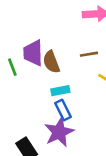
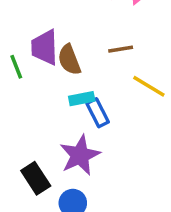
blue rectangle: (63, 110) -> (98, 113), moved

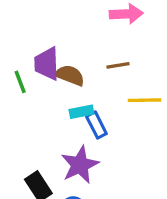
brown semicircle: (69, 60) -> (70, 75), turned 132
yellow line: (149, 86) -> (145, 100), turned -32

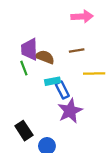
green line: (20, 82) -> (24, 68), moved
purple star: (80, 165) -> (70, 111), moved

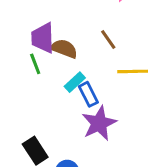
brown line: (77, 50) -> (108, 40), turned 64
cyan rectangle: (52, 81) -> (75, 82), turned -32

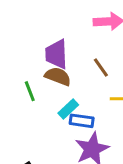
purple trapezoid: (43, 38) -> (56, 54), moved
blue rectangle: (88, 94) -> (82, 121), turned -55

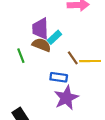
brown line: (101, 67) -> (73, 58), moved
cyan rectangle: (68, 109) -> (54, 37), moved

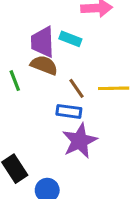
cyan rectangle: (54, 37) -> (70, 39), moved, turned 64
brown line: (73, 58) -> (77, 88), moved

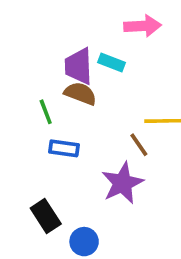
brown line: (77, 88) -> (139, 145), moved
blue rectangle: (69, 111) -> (64, 148), moved

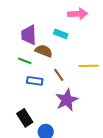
purple trapezoid: (79, 66) -> (29, 35), moved
green line: (46, 112) -> (25, 61), turned -48
brown line: (139, 145) -> (59, 75), moved

